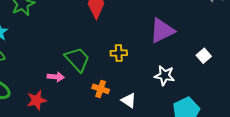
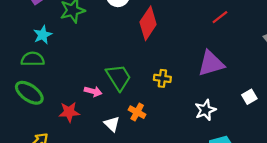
white star: (165, 76) -> (205, 110), turned 30
white triangle: (129, 100) -> (112, 124), moved

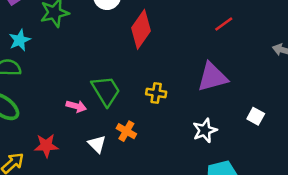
white square: (249, 97) -> (256, 116), turned -32
red star: (69, 112) -> (46, 146), moved

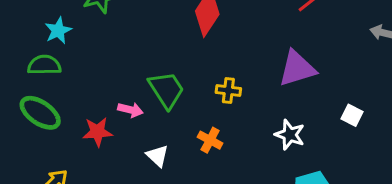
white star: (205, 130) -> (290, 135), turned -30
orange cross: (126, 131) -> (210, 140), moved
red star: (46, 146) -> (97, 132), moved

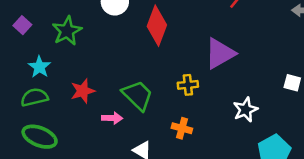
purple triangle: (297, 69) -> (220, 53), moved
red star: (97, 132) -> (83, 91), moved
white star: (290, 135) -> (245, 110), turned -30

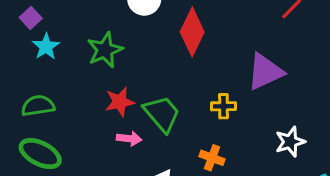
green star: (67, 31) -> (105, 50), moved
cyan star: (39, 67) -> (46, 47), moved
red star: (83, 91) -> (120, 102), moved

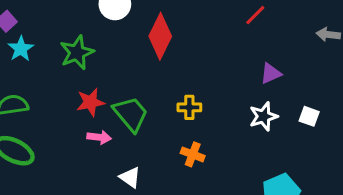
purple triangle: (265, 72) -> (271, 73), moved, size x0.6
white star: (290, 142) -> (263, 116), moved
orange cross: (212, 158) -> (193, 154), moved

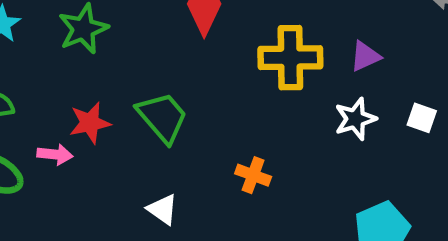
red star: (91, 102) -> (90, 123), moved
yellow cross: (189, 107) -> (290, 58), moved, size x1.8
pink arrow: (99, 137) -> (55, 154), moved

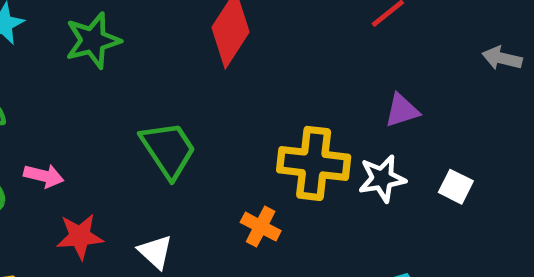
yellow cross: (290, 58) -> (314, 163), moved
red star: (90, 123) -> (80, 236), moved

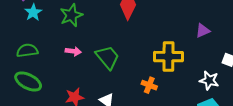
pink arrow: (44, 176) -> (73, 51), moved
white star: (382, 178) -> (209, 80), moved, turned 30

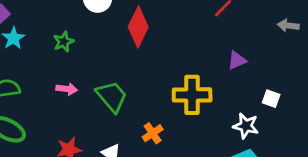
green star: (71, 15) -> (64, 42), size x0.7
orange cross: (149, 85) -> (153, 133), moved, turned 35

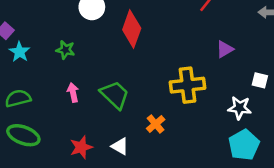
green star: (64, 42) -> (65, 50), turned -30
pink arrow: (67, 89) -> (73, 93), turned -102

